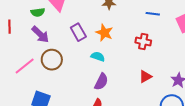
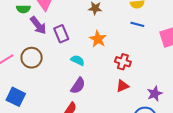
orange star: (104, 33) -> (98, 39), moved
purple arrow: (40, 34) -> (38, 25), moved
red cross: (143, 42) -> (123, 62), moved

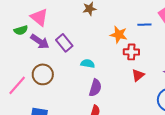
blue line: (137, 24) -> (144, 25), moved
orange star: (98, 39) -> (119, 35), moved

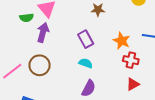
purple arrow: (40, 42) -> (43, 32), turned -120
purple rectangle: (64, 43) -> (86, 39), moved

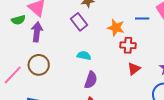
purple rectangle: (86, 39) -> (79, 22), moved

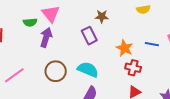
cyan semicircle: (84, 56) -> (88, 70), size x1.5
brown circle: (39, 65) -> (56, 71), moved

